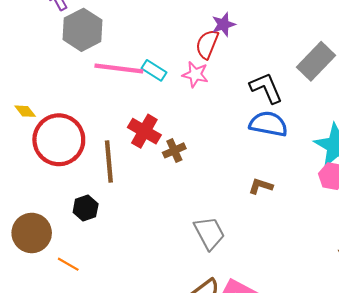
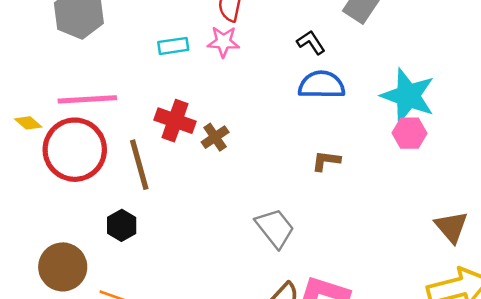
pink line: (119, 68) -> (87, 99), moved
cyan rectangle: (154, 70) -> (173, 46), turned -30
black L-shape: (266, 88) -> (311, 42), size x0.7

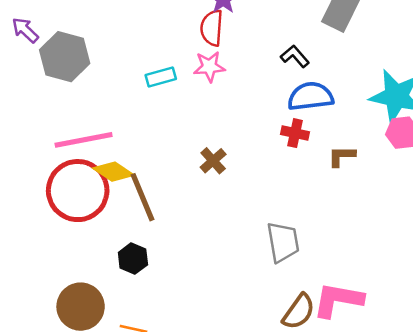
red cross: (175, 121) -> (295, 133), moved, size x0.7
yellow diamond: (28, 123) -> (113, 172), moved, size x1.5
brown L-shape: (326, 161) -> (342, 156), moved
gray trapezoid: (275, 228) -> (283, 242), turned 36

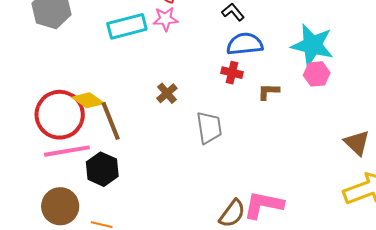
cyan rectangle: (161, 77) -> (127, 26), size x1.6
pink line: (84, 140) -> (67, 151), moved
gray trapezoid: (283, 242) -> (209, 128), moved
black hexagon: (133, 259) -> (102, 169), size x1.4

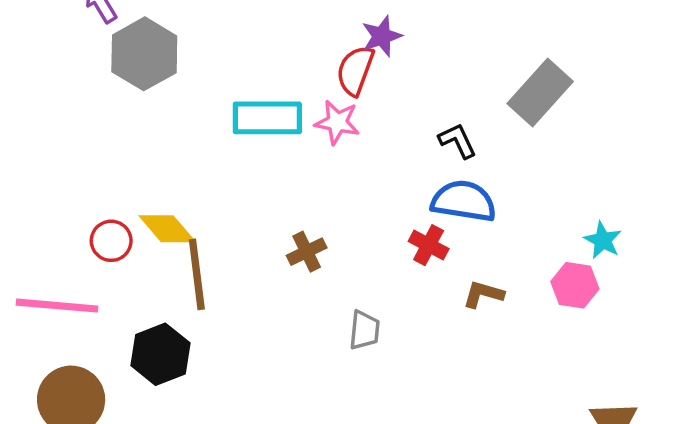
cyan star: (312, 45) -> (603, 240), moved, size x0.5
red circle: (60, 115) -> (111, 241), size x0.5
gray trapezoid: (209, 128) -> (364, 330), size x0.7
pink line: (67, 151) -> (57, 306), moved

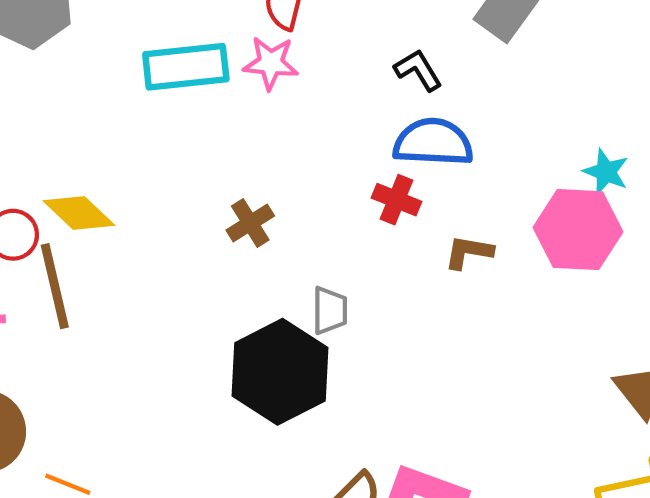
brown line: (197, 274) -> (55, 286), moved
pink hexagon: (575, 285) -> (578, 230), size x1.5
black hexagon: (160, 354) -> (280, 372), moved, size x1.4

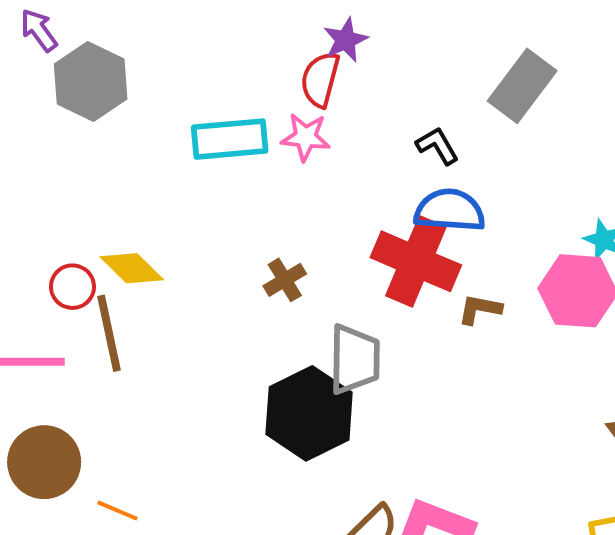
red cross: (397, 200) -> (416, 261), size x2.0
gray trapezoid: (330, 310) -> (355, 359), size x1.6

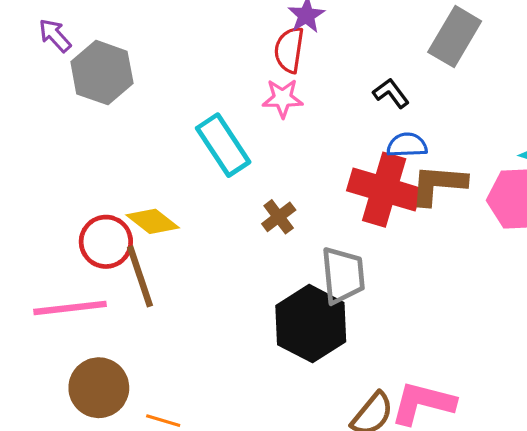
cyan rectangle: (230, 139) -> (223, 145), moved, turned 68
blue semicircle: (450, 210) -> (407, 145), size x0.7
red circle: (72, 287) -> (106, 242), size x1.4
brown L-shape: (480, 309) -> (438, 185), moved, size x1.6

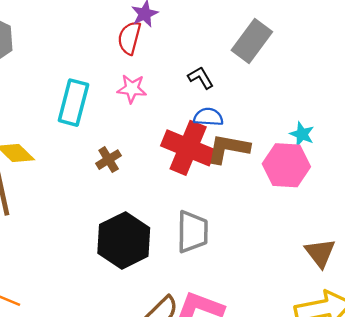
pink star: (283, 98) -> (132, 89), moved
cyan rectangle: (223, 145) -> (73, 103), turned 42
gray trapezoid: (343, 275) -> (193, 232), moved

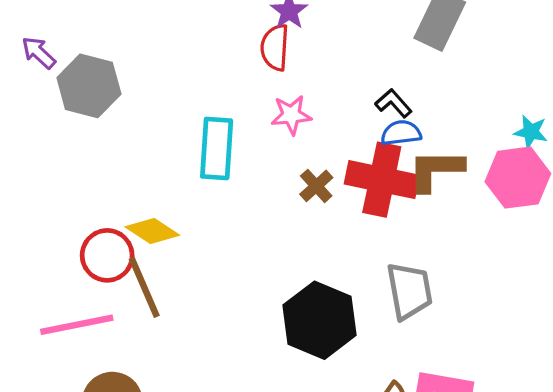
black L-shape: (201, 78) -> (393, 103), moved
brown cross: (109, 160) -> (316, 186), moved

